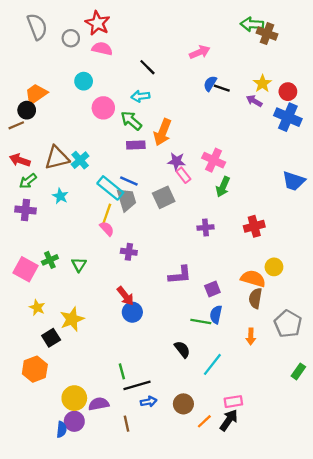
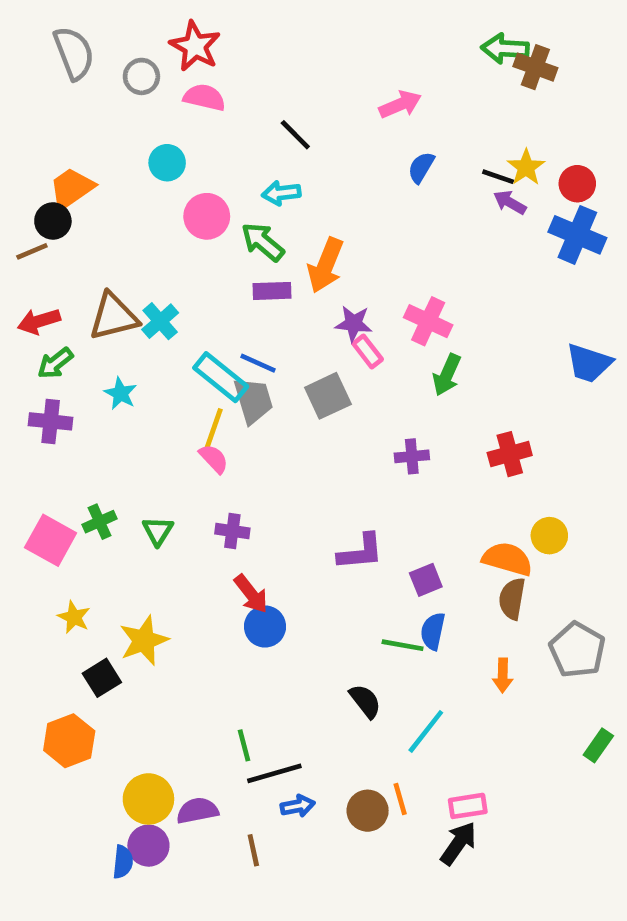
black line: (222, 88) -> (498, 177), moved
red arrow: (20, 160) -> (39, 321), turned -36
purple cross: (129, 252) -> (232, 531), moved
orange line: (204, 421) -> (400, 799), moved, turned -63

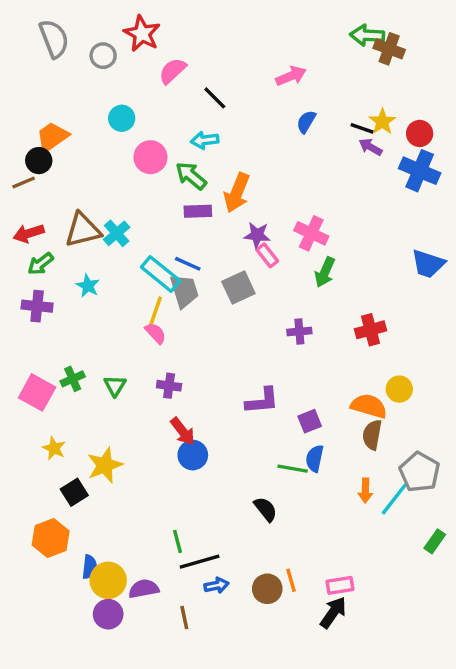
pink semicircle: (204, 97) -> (172, 71), moved, turned -56
cyan line: (426, 731) -> (394, 499), moved
blue semicircle: (123, 862) -> (90, 567), moved

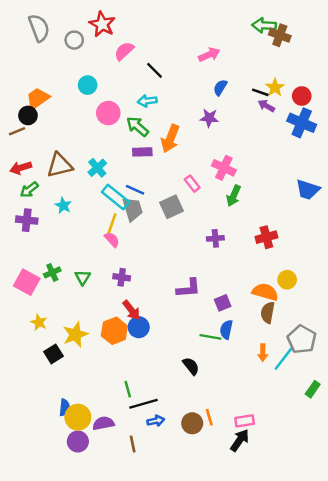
cyan cross: (117, 233) -> (97, 168), moved
purple star: (257, 235) -> (209, 118), moved
orange hexagon: (51, 538) -> (114, 331), moved

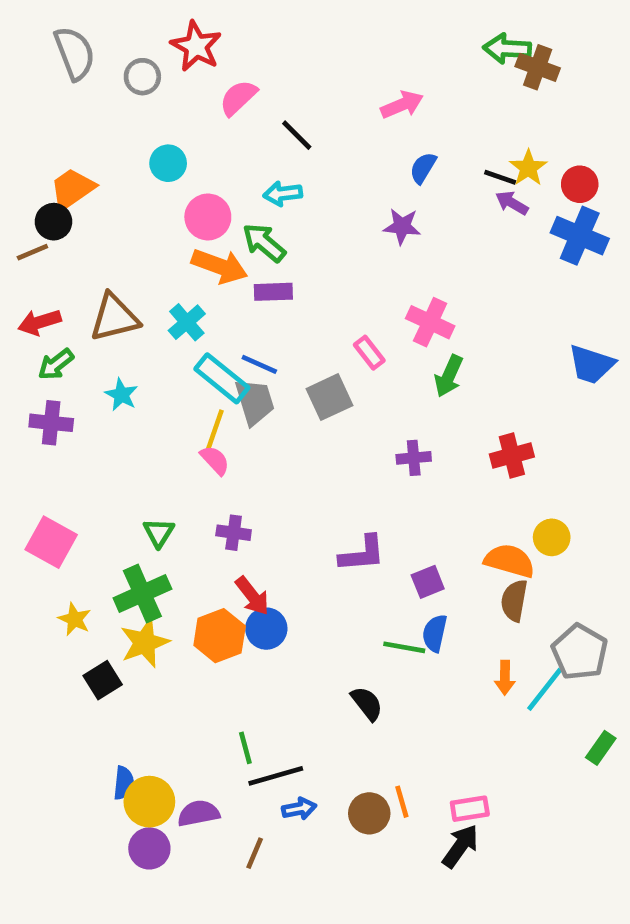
orange arrow: (170, 139) -> (220, 266), moved, turned -92
green cross: (52, 272) -> (142, 594), moved, size x1.6
brown line: (133, 444) -> (255, 853), turned 35

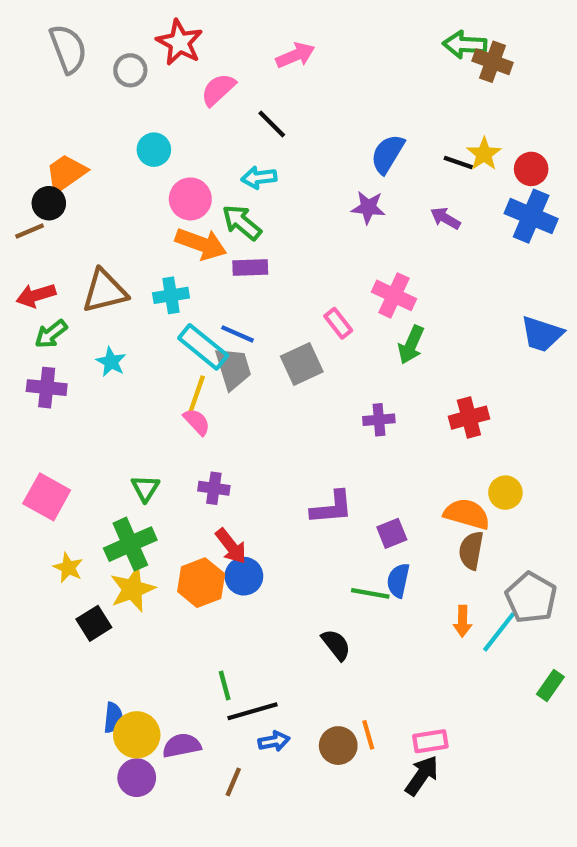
pink arrow: (402, 105) -> (295, 55), moved
blue semicircle: (423, 168) -> (388, 154), size x1.4
purple arrow: (512, 203) -> (445, 218), moved
cyan cross: (187, 322) -> (171, 295), turned 32

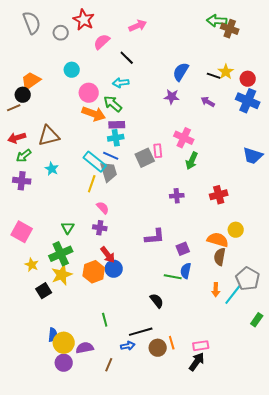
cyan cross: (171, 295) -> (116, 138), moved
pink rectangle: (338, 323) -> (158, 151), turned 32
gray square: (302, 364) -> (145, 158), moved
pink semicircle: (197, 422) -> (103, 208), moved
black line: (252, 711) -> (141, 332), moved

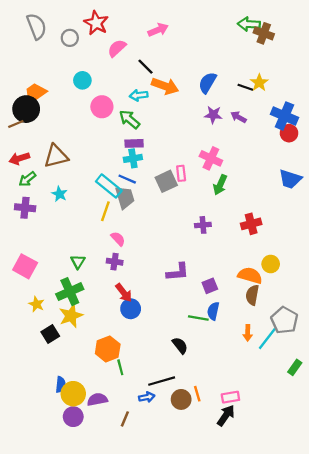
red circle: (248, 79) -> (289, 133), moved
black circle: (23, 95) -> (26, 109), size x1.5
purple star: (172, 97) -> (213, 115), moved
orange arrow: (94, 114) -> (165, 86), moved
orange hexagon: (94, 272) -> (108, 349), moved

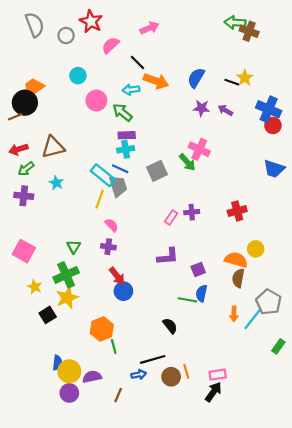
pink rectangle: (181, 173) -> (171, 217), moved, turned 40
green arrow: (220, 185) -> (187, 162), moved, turned -66

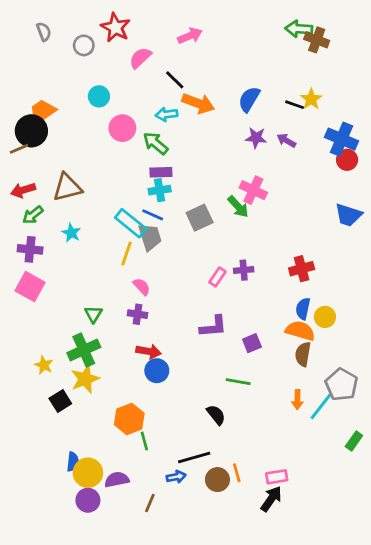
gray semicircle: (35, 25) -> (44, 32), size x0.6
pink square: (24, 251) -> (30, 287), moved
red arrow: (117, 276) -> (149, 351), turned -42
blue semicircle: (201, 293) -> (303, 309), moved

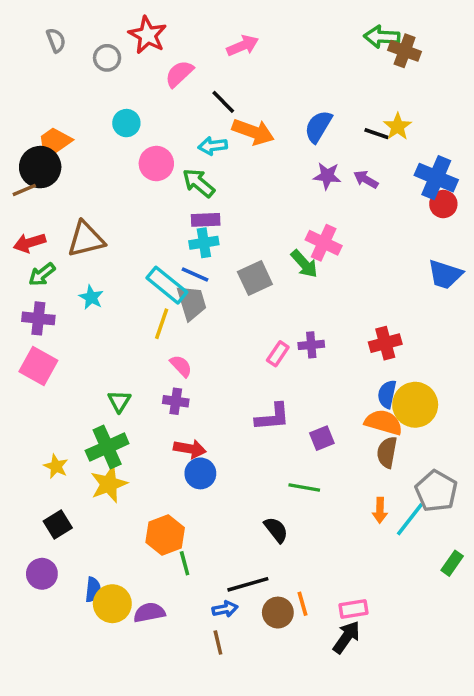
yellow circle: (325, 317) -> (415, 405), size x1.6
black square: (60, 401) -> (58, 524), moved
purple circle: (88, 500) -> (42, 574), moved
brown line: (150, 503) -> (218, 642), moved, turned -36

